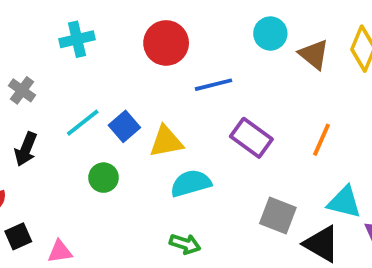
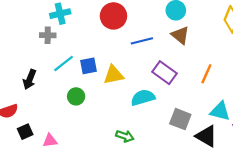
brown triangle: (314, 54) -> (180, 35), moved
gray cross: (22, 90) -> (48, 35), moved, turned -35
blue square: (124, 126) -> (89, 66), turned 30
cyan semicircle: (191, 183) -> (143, 98), moved

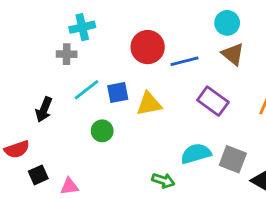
red circle: (113, 16) -> (148, 47), moved
cyan semicircle: (143, 98) -> (196, 154), moved

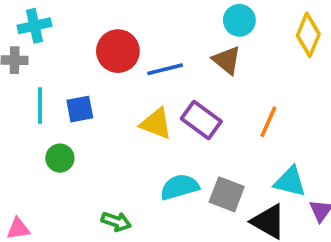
cyan circle: (227, 23) -> (239, 20), moved
cyan line: (87, 90) -> (40, 105), turned -52
yellow triangle: (149, 104) -> (156, 124), moved, turned 32
green arrow: (163, 181) -> (116, 222), moved

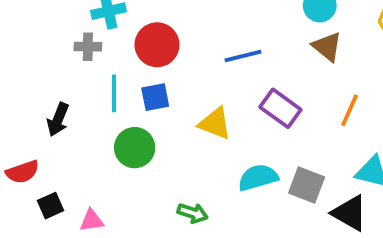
red circle: (118, 51) -> (157, 45), moved
brown triangle: (227, 60) -> (327, 47), moved
yellow triangle: (156, 124) -> (215, 123), moved
green circle: (60, 158) -> (135, 148), size x1.4

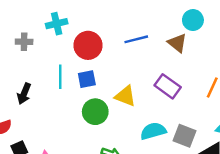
gray cross: (88, 47) -> (24, 42), moved
brown triangle: (327, 47) -> (177, 43), moved
blue line: (243, 56) -> (136, 39), moved
green circle: (135, 148) -> (95, 112), moved

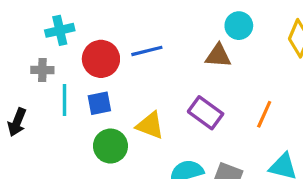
blue line: (136, 39) -> (147, 51), moved
gray cross: (24, 42) -> (42, 70), moved
brown triangle: (177, 43) -> (218, 56), turned -35

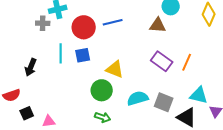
gray cross: (42, 70) -> (43, 23), moved
purple rectangle: (206, 113) -> (162, 61), moved
green circle: (110, 146) -> (102, 90), moved

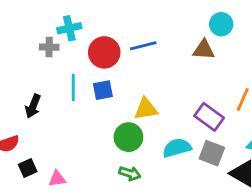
purple rectangle: (162, 61) -> (209, 117), moved
yellow triangle: (115, 69) -> (146, 109), turned -30

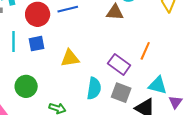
green circle: (128, 137) -> (26, 86), moved
cyan semicircle: (177, 148) -> (94, 88), turned 115

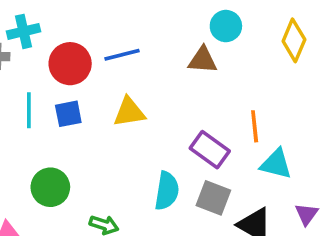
orange line: (145, 51) -> (255, 126), turned -30
yellow triangle: (70, 58) -> (129, 112), moved
cyan triangle: (158, 85) -> (276, 164), moved

